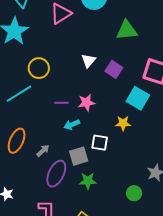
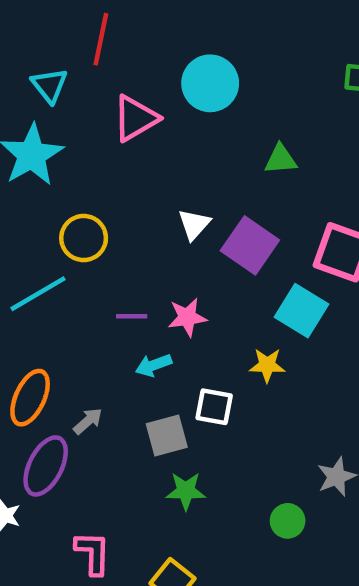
green triangle: (127, 30) -> (281, 159), size x0.7
purple square: (114, 69) -> (250, 245), size x1.4
purple ellipse: (56, 174) -> (46, 466), moved

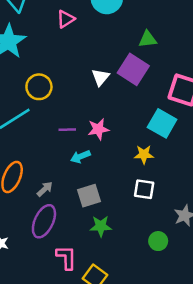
pink triangle: (135, 118) -> (66, 19), size x0.7
purple square: (250, 245) -> (133, 69), moved
white square: (214, 407) -> (144, 189), moved
purple ellipse: (46, 466) -> (44, 221), moved
pink L-shape: (93, 553) -> (66, 257), moved

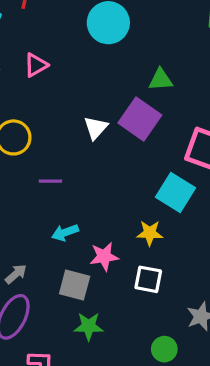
pink triangle: (66, 19) -> (36, 65), moved
pink star: (98, 129) -> (104, 256), moved
purple line: (67, 130) -> (50, 181), moved
gray square: (89, 196) -> (75, 285), turned 30

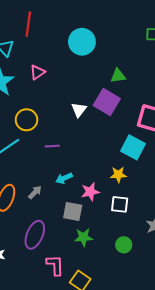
gray arrow: (16, 274) -> (35, 192), moved
green circle: (164, 349) -> (124, 245), moved

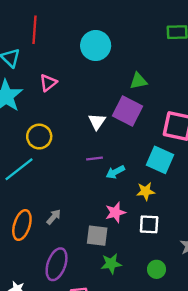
purple line: (52, 146) -> (95, 158), moved
cyan arrow: (64, 178) -> (115, 172), moved

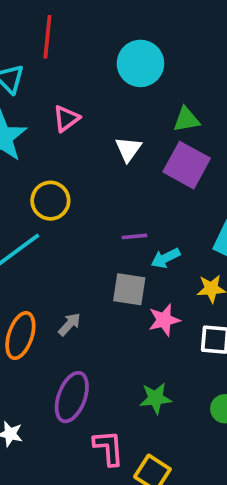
green triangle: (138, 81) -> (186, 120), moved
white triangle: (97, 122) -> (128, 149), moved
gray square: (97, 236) -> (129, 289), moved

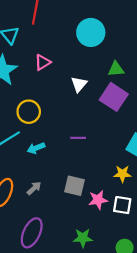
cyan arrow: (165, 258) -> (36, 148), moved
gray square: (129, 289) -> (74, 186), moved
pink star: (164, 320) -> (98, 200), moved

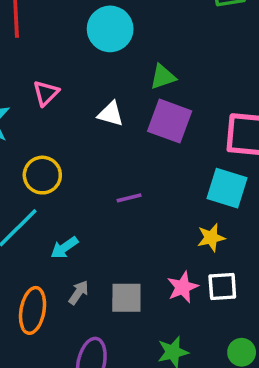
white triangle: (79, 84) -> (111, 114), turned -42
cyan arrow: (36, 148) -> (64, 248), moved
gray square: (74, 186) -> (126, 298), moved

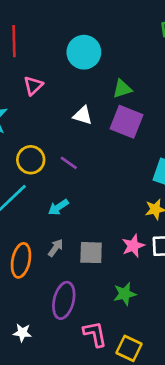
pink triangle: (46, 93) -> (33, 86), moved
purple line: (129, 198) -> (69, 163), moved, turned 48
cyan arrow: (64, 248) -> (58, 207), moved

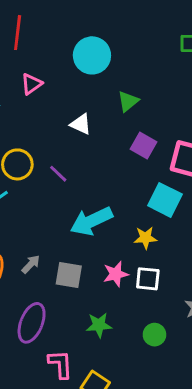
green triangle: (122, 89) -> (128, 101), turned -30
purple square: (126, 122) -> (144, 145), moved, size x0.7
cyan arrow: (58, 207) -> (91, 221), moved, size x1.8

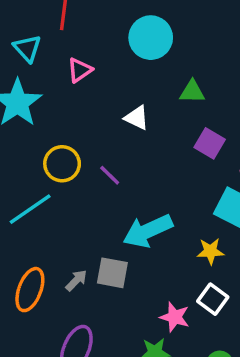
green triangle: (128, 101) -> (192, 92), turned 40
pink star: (116, 274) -> (175, 317), moved, turned 30
gray square: (69, 275) -> (112, 273), moved
white square: (148, 279) -> (213, 299), turned 30

